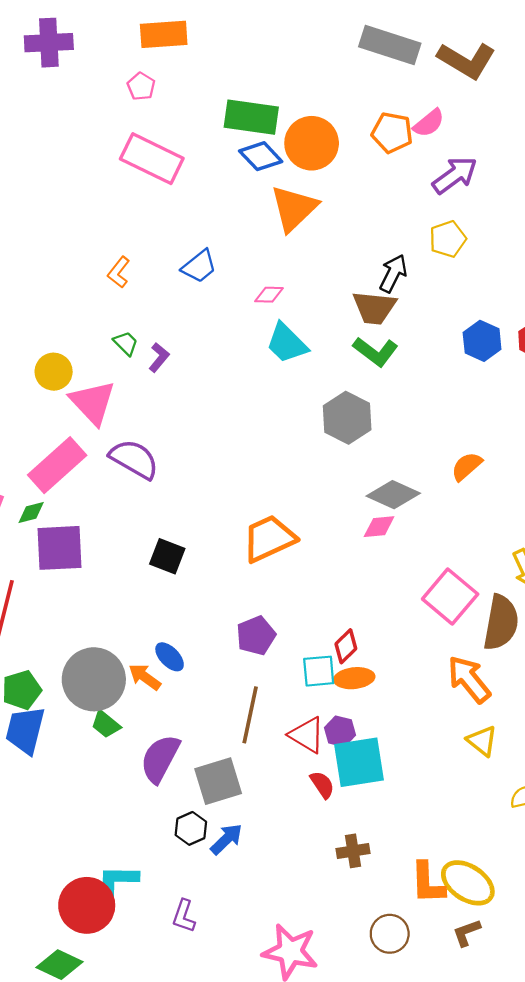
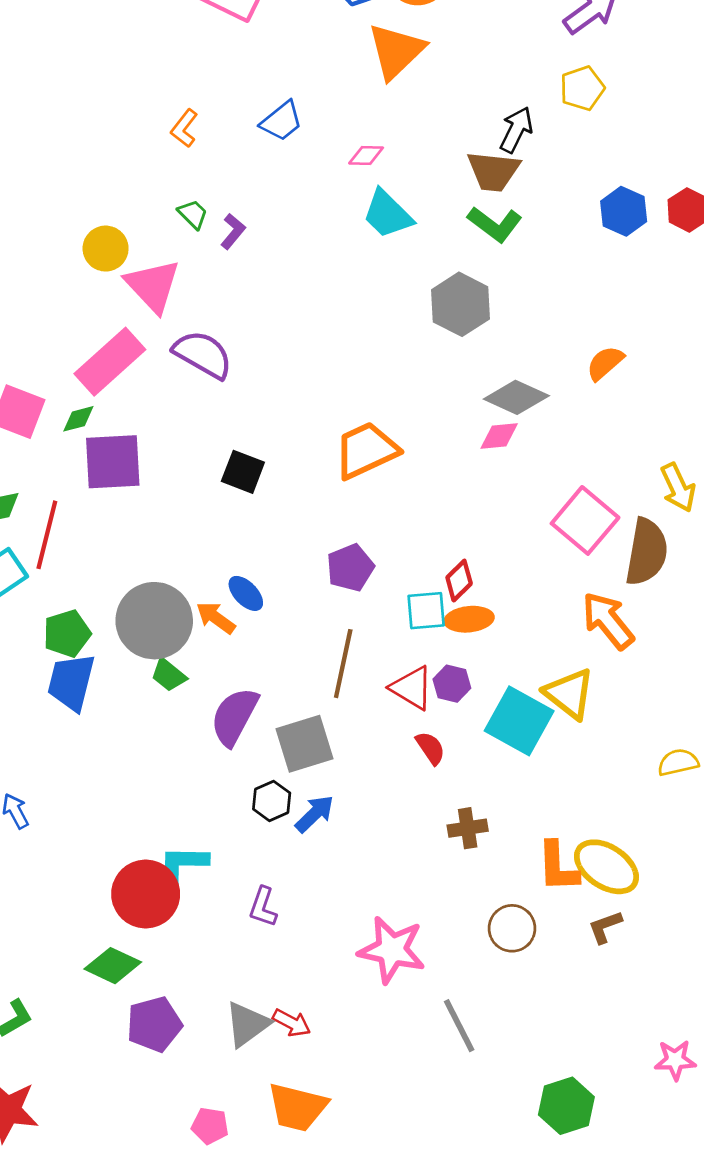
yellow triangle: (482, 741) -> (569, 694), moved, size x1.4
cyan square: (359, 762) -> (519, 721), moved, turned 38

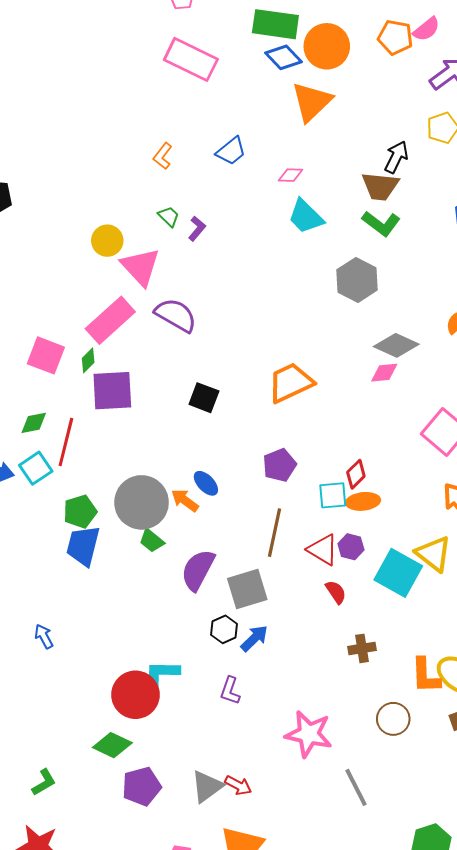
green diamond: (78, 419) -> (88, 360), turned -30
purple L-shape: (263, 907) -> (230, 691), moved

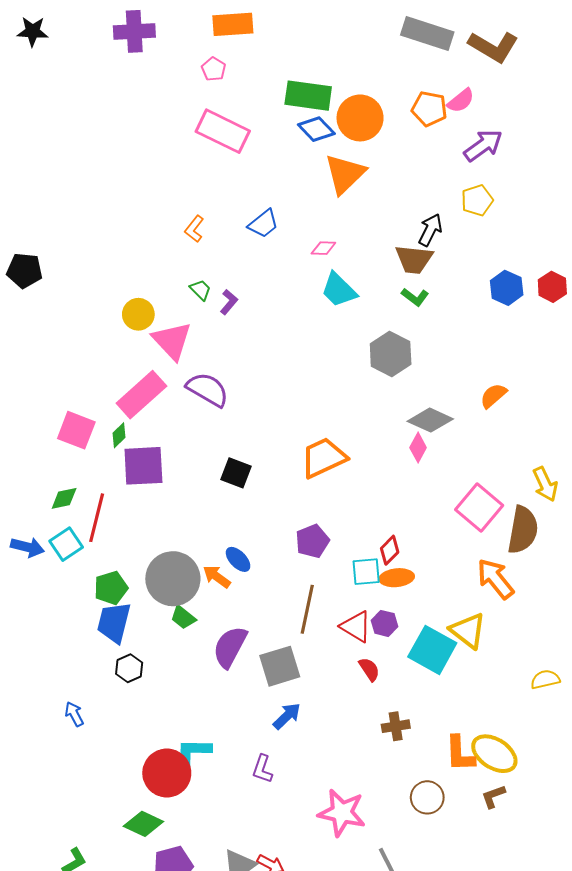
green L-shape: (381, 224) -> (415, 297), size x0.7
pink diamond: (384, 373) -> (418, 448), turned -56
black hexagon: (224, 629) -> (129, 668), moved

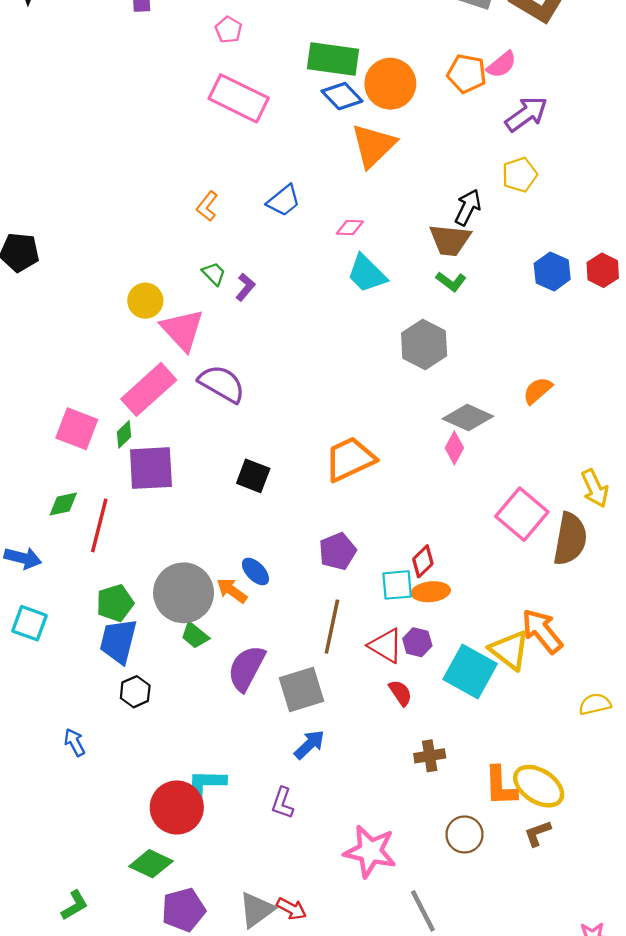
cyan square: (66, 544) -> (30, 623), moved, turned -36
orange arrow: (495, 579) -> (542, 631), moved

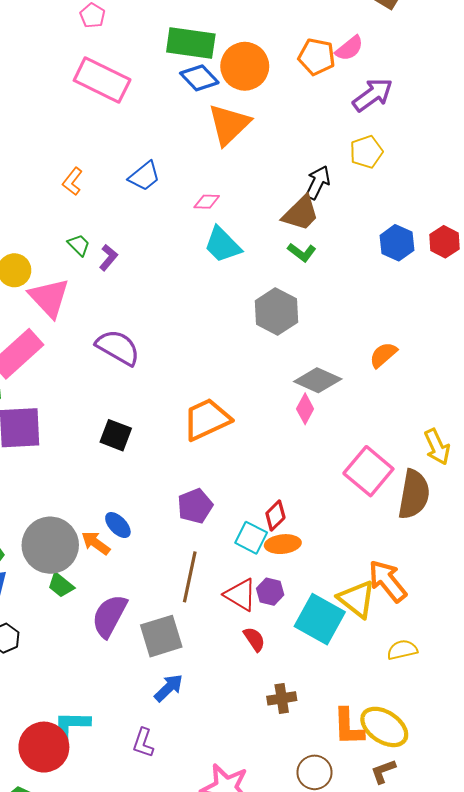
brown trapezoid: (450, 240) -> (301, 213), turned -51
purple semicircle: (222, 384) -> (118, 347), moved
cyan square: (397, 585) -> (251, 538), turned 32
yellow semicircle: (595, 704) -> (402, 650), moved

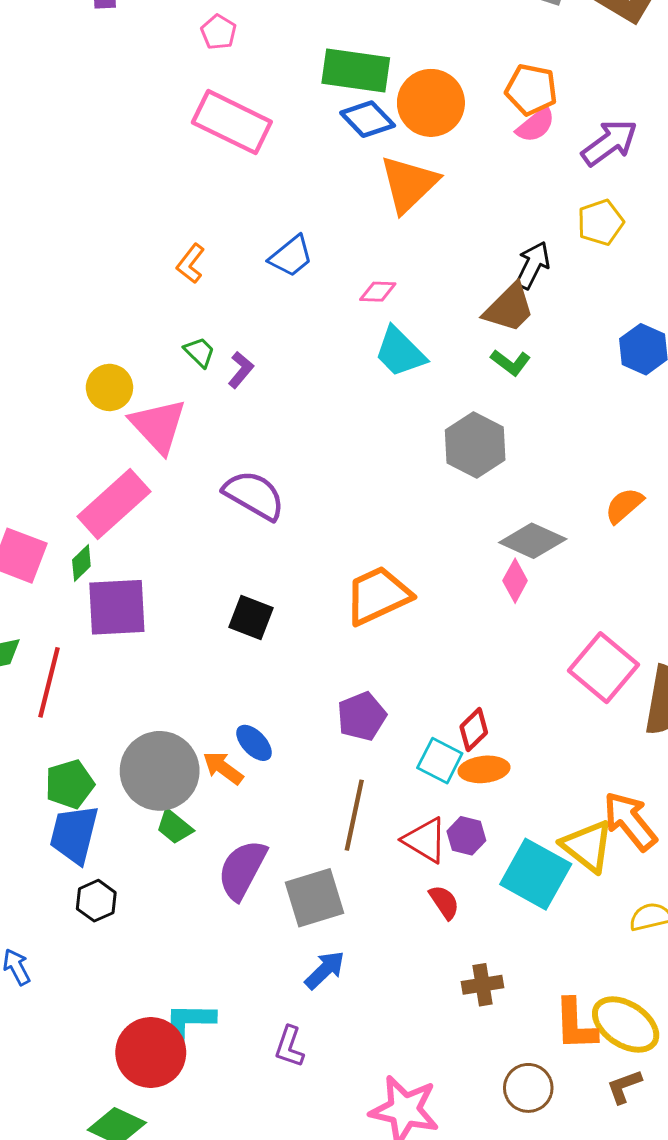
pink semicircle: (349, 48) -> (536, 125), moved

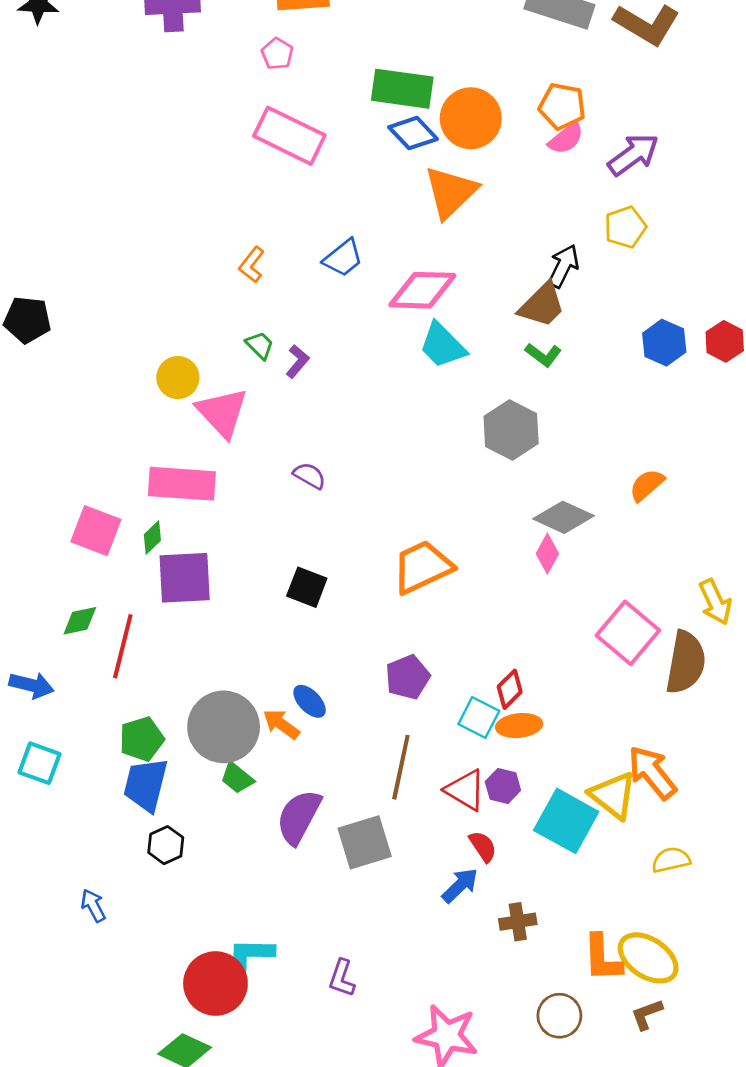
pink diamond: (378, 292) -> (422, 290), size x2.0
purple semicircle: (254, 495) -> (310, 476), size x0.6
pink rectangle: (114, 504) -> (182, 484), turned 46
blue arrow: (325, 970) -> (460, 885), moved

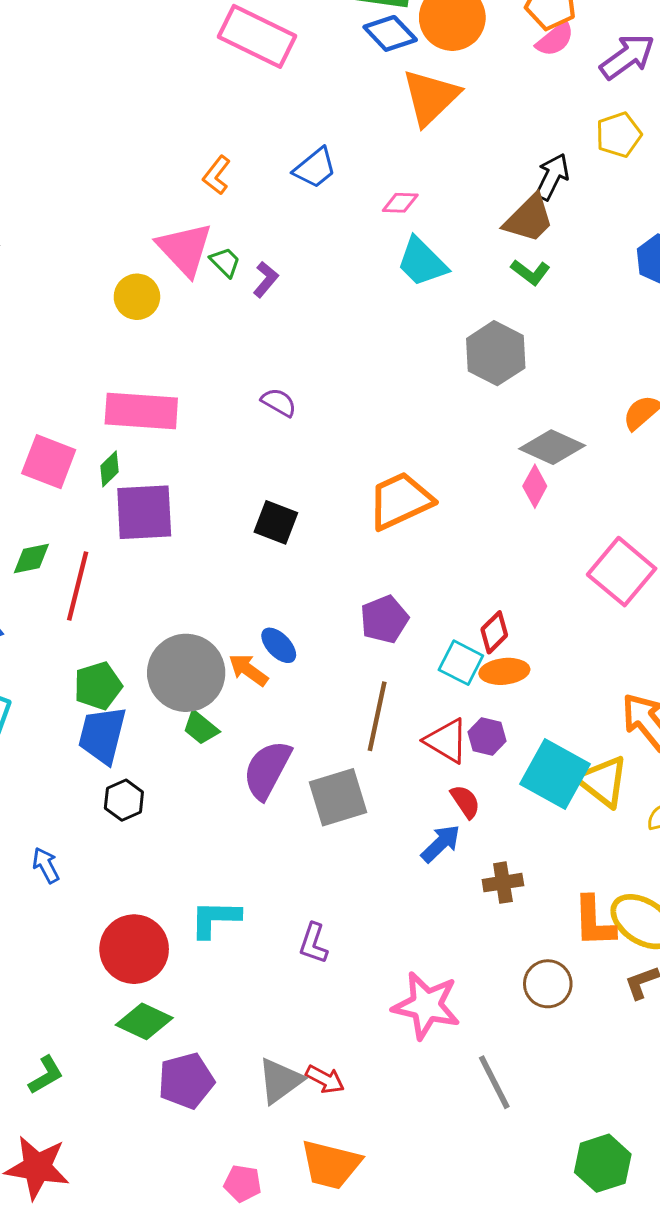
pink diamond: (422, 290) -> (400, 203), size x0.5
pink triangle: (222, 412) -> (185, 249), moved
yellow triangle: (613, 795) -> (603, 781), moved
red circle: (215, 983) -> (134, 949), moved

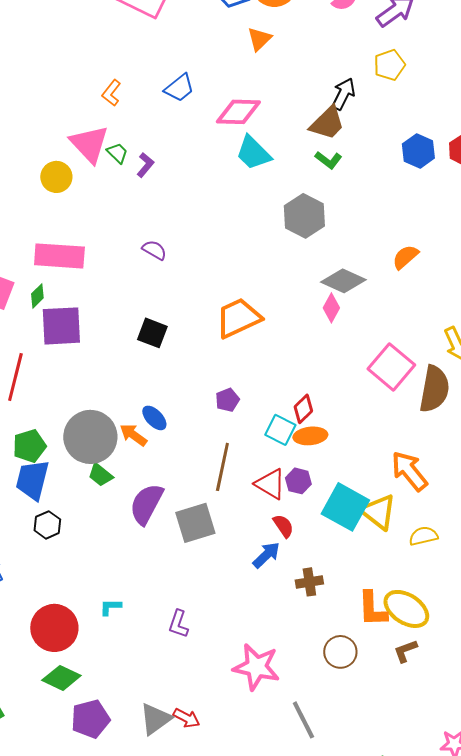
orange triangle: (431, 97) -> (259, 39), size x0.6
pink diamond: (400, 203) -> (238, 112), size x1.8
purple pentagon: (384, 619) -> (227, 400), size x0.7
cyan L-shape: (215, 919) -> (110, 607), size x0.6

